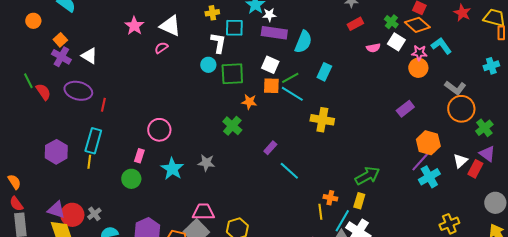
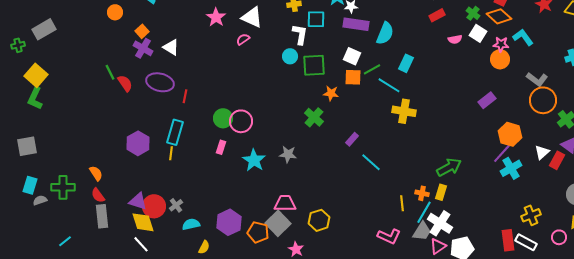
cyan line: (292, 94) -> (389, 85), moved
green circle: (131, 179) -> (223, 118), moved
orange cross: (330, 198) -> (422, 193), moved

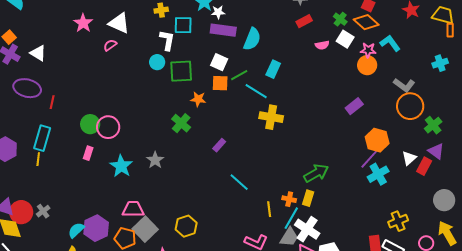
gray star: (288, 154) -> (155, 160), turned 30
cyan line: (371, 162) -> (239, 182), moved
pink trapezoid: (285, 203) -> (133, 209), moved
cyan semicircle: (191, 224) -> (76, 230), moved, turned -30

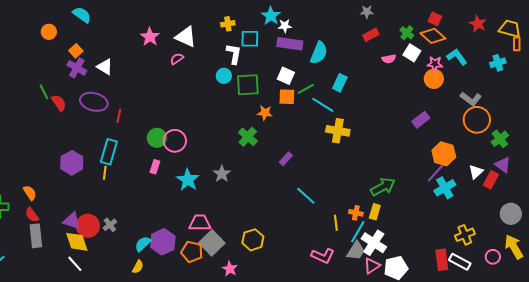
cyan cross: (440, 63) -> (498, 63), moved

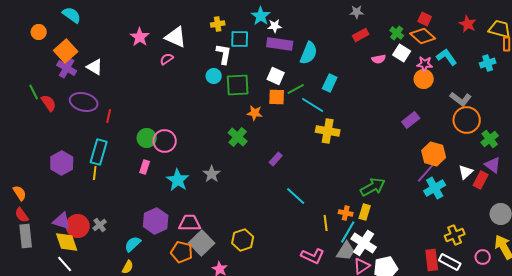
orange square: (76, 51) -> (66, 51), size x1.6
purple hexagon: (163, 242) -> (156, 221), moved

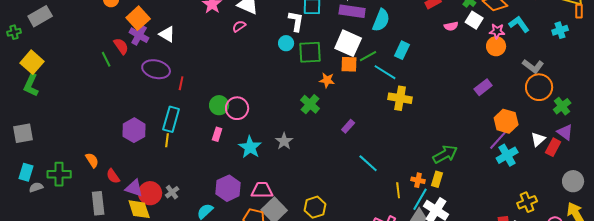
white square: (276, 76) -> (348, 43), size x1.5
red semicircle: (49, 103) -> (121, 46), moved
red semicircle: (22, 215) -> (113, 176), moved

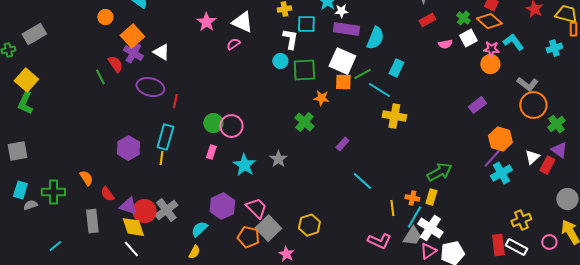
white square: (474, 20) -> (468, 38), turned 30
pink trapezoid: (262, 190) -> (256, 208), turned 45
gray cross: (172, 192) -> (166, 210), size x1.6

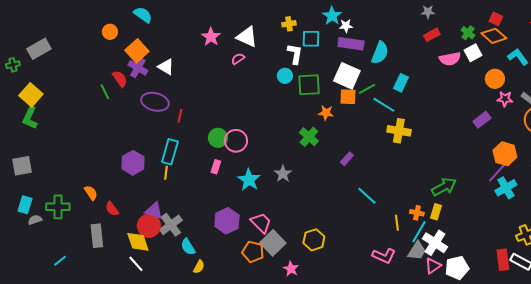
pink semicircle: (445, 44) -> (450, 59), size x1.5
pink star: (491, 49) -> (505, 99), moved
purple triangle: (128, 206) -> (154, 211), moved
cyan semicircle: (199, 229) -> (188, 247), moved, turned -78

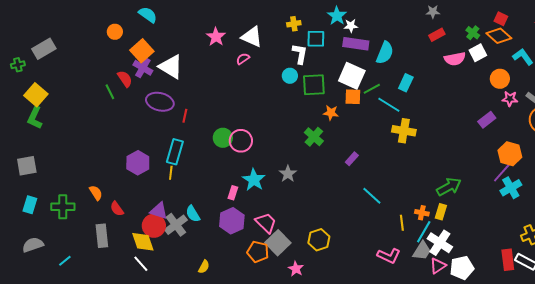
white triangle: (166, 67) -> (171, 67), size x1.5
pink rectangle: (216, 167) -> (233, 193), moved
gray semicircle: (35, 220) -> (33, 245), moved, size x1.5
cyan semicircle: (188, 247) -> (193, 214), moved

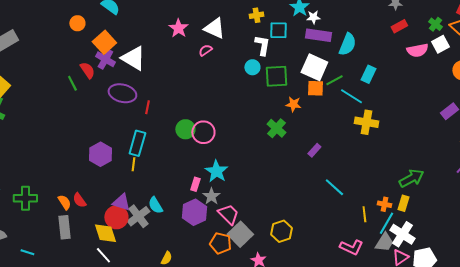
gray star: (288, 174) -> (211, 196), moved
orange semicircle: (96, 193) -> (64, 202), moved
cyan line: (65, 261) -> (27, 252), turned 56

